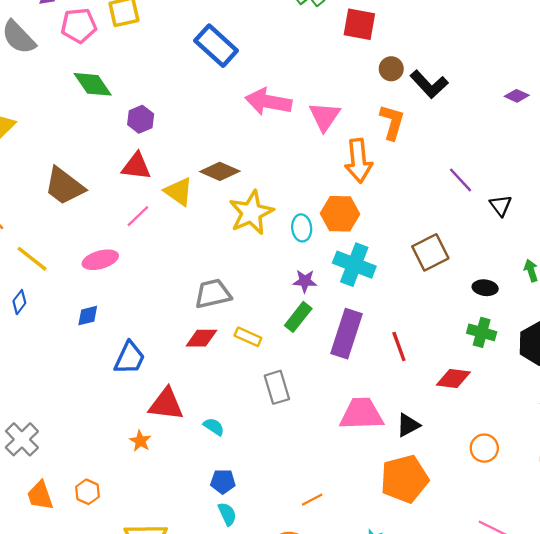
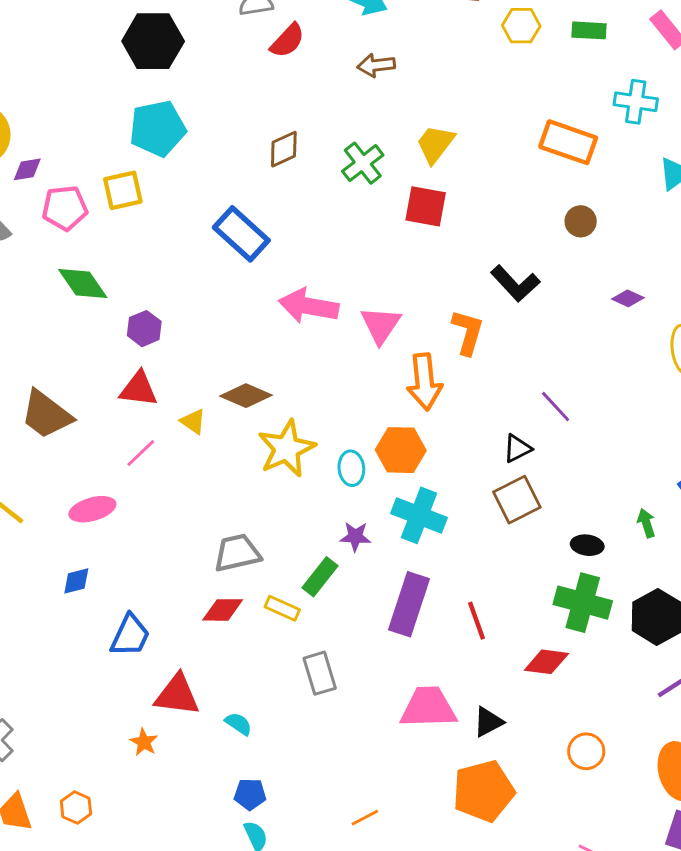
brown circle: (391, 69) -> (581, 221), moved
yellow triangle: (179, 192) -> (193, 421), size x0.7
black triangle: (501, 205) -> (517, 448), moved, turned 40
green rectangle: (298, 317) -> (320, 577), moved
green cross: (482, 332) -> (583, 603), size x1.5

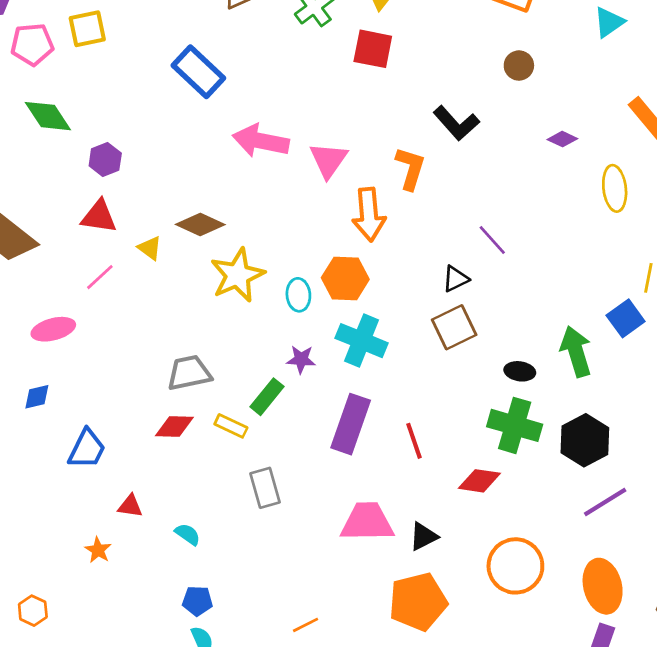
green arrow: (646, 523) -> (576, 351), size x1.8
red triangle: (177, 695) -> (130, 506), size x0.6
orange circle: (586, 751) -> (515, 566), size x1.6

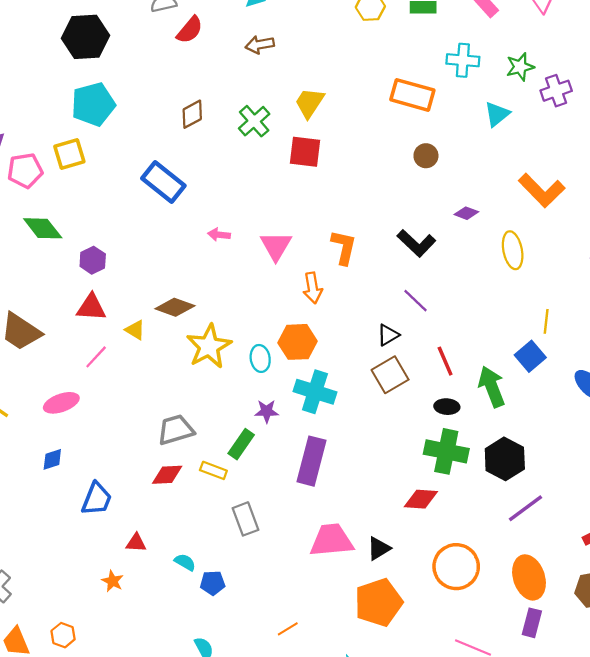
black L-shape: (456, 123) -> (416, 243), moved
pink arrow: (261, 141) -> (219, 235), size x0.5
orange arrow: (369, 215) -> (313, 288), size x0.7
red line: (414, 441) -> (445, 361), moved
blue pentagon: (197, 601) -> (213, 583), moved

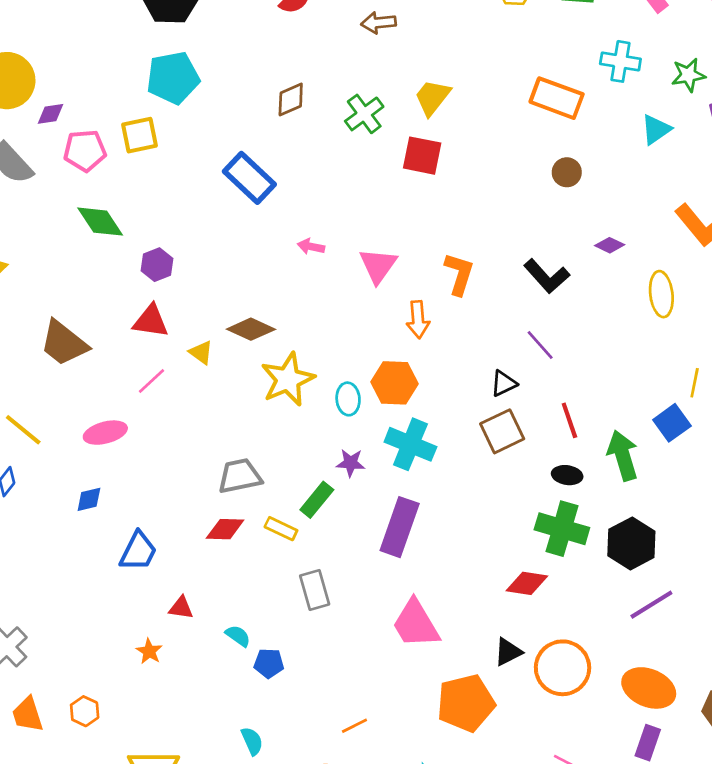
pink trapezoid: (332, 540) -> (416, 624), turned -120
black triangle: (379, 549) -> (508, 652), moved
orange ellipse: (529, 577) -> (649, 688), turned -54

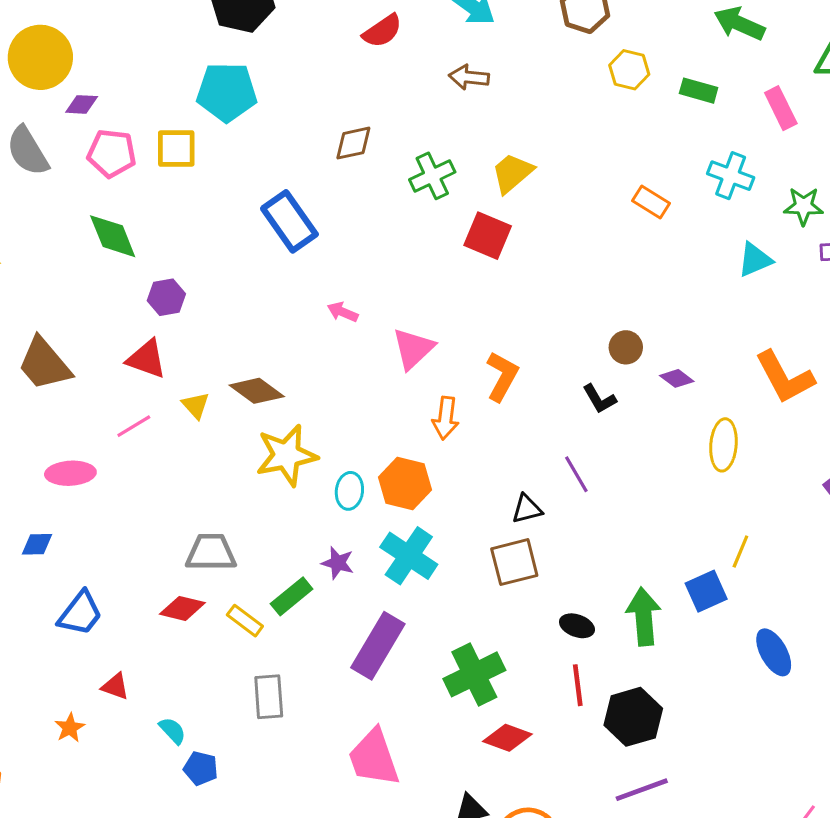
orange rectangle: (557, 98) -> (651, 202), size x0.6
brown circle: (567, 172) -> (626, 347), moved
black L-shape: (547, 276) -> (599, 399), size x0.7
red line: (569, 420) -> (578, 685), moved
green cross: (562, 529) -> (474, 674), moved, turned 36

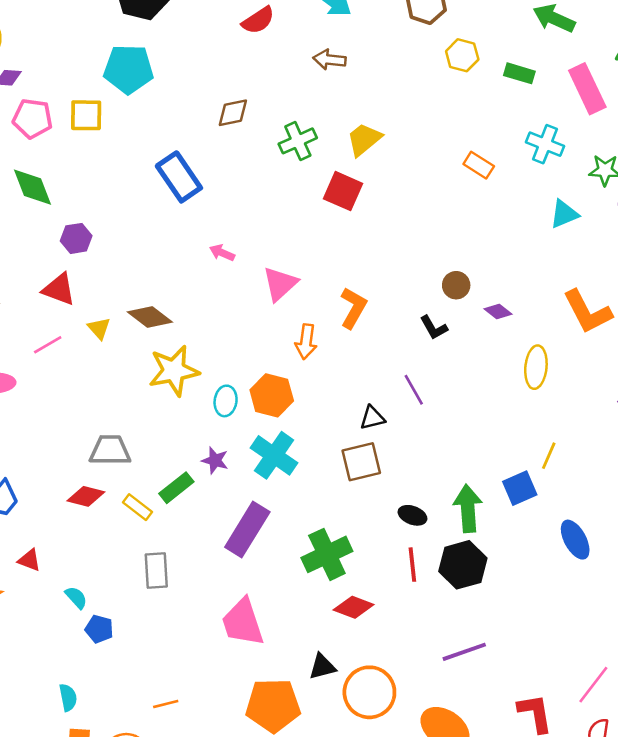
pink rectangle: (781, 108) -> (587, 89), size x1.4
black hexagon: (633, 717) -> (463, 565), moved

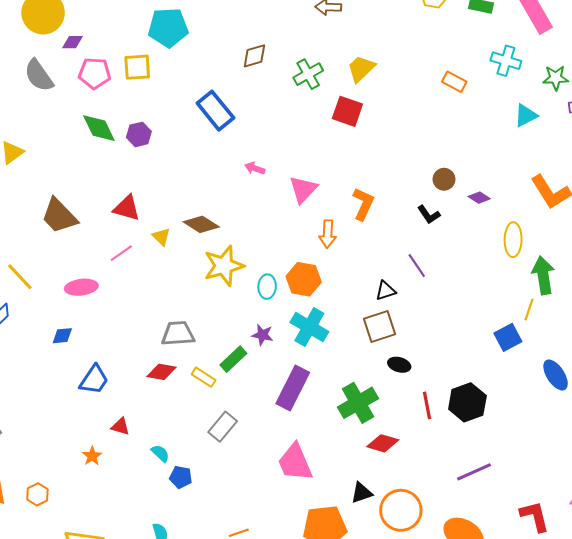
purple hexagon: (76, 238) -> (139, 134), moved
green arrow: (468, 508) -> (543, 275), moved
black ellipse: (412, 515) -> (399, 365), moved
gray rectangle: (156, 571) -> (223, 427), turned 48

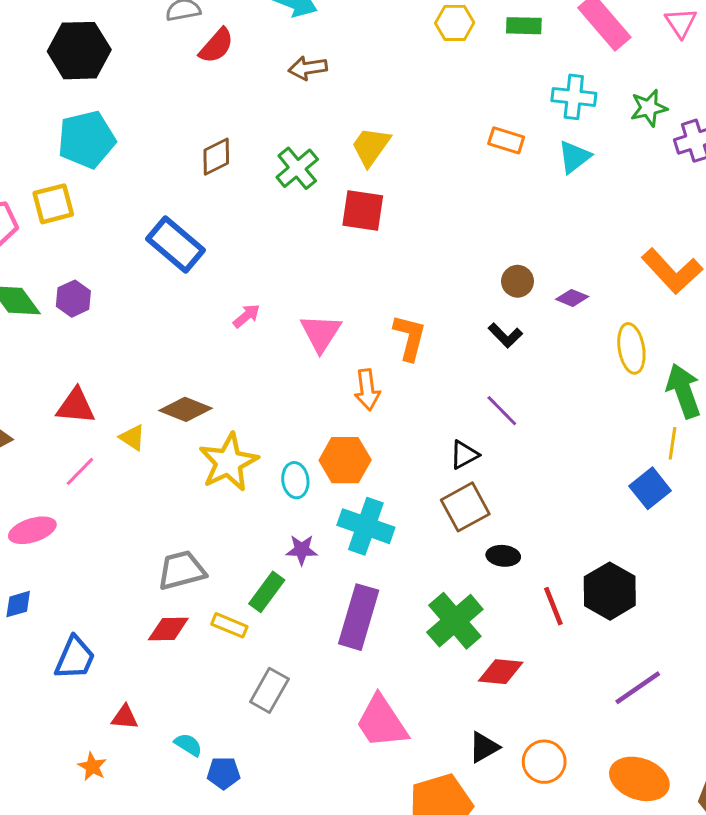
cyan triangle: (526, 115) -> (574, 157), moved
pink arrow: (255, 168) -> (246, 316), turned 132
orange circle: (401, 510) -> (544, 762), size x0.7

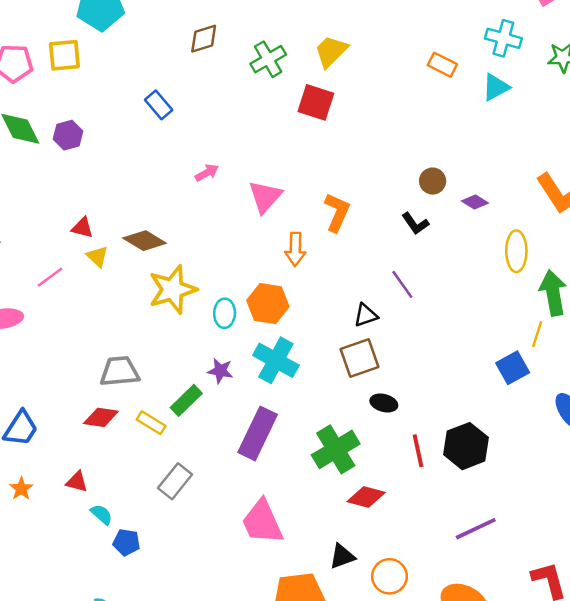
blue rectangle: (175, 244) -> (159, 105), size x0.6
red triangle: (76, 406) -> (82, 228), moved, size x0.7
red triangle: (125, 717) -> (77, 482), moved
orange star: (92, 766) -> (21, 489), moved

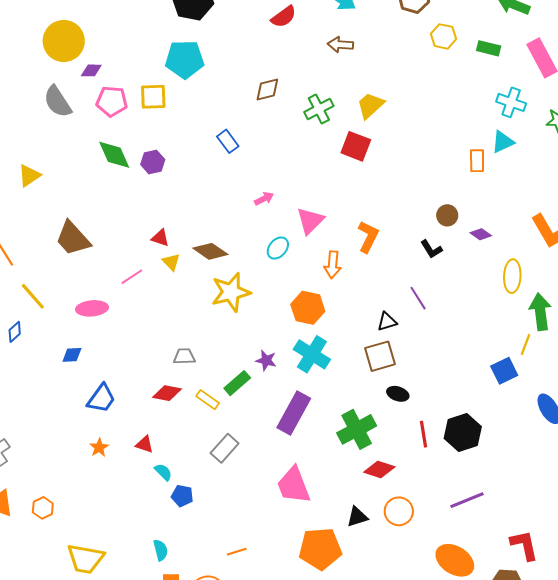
orange rectangle: (442, 65) -> (477, 161), moved, turned 60
cyan ellipse: (225, 313) -> (278, 248), moved, turned 35
gray trapezoid: (120, 371) -> (184, 356), size x0.7
orange circle: (389, 576) -> (399, 511), moved

